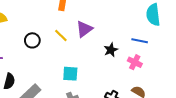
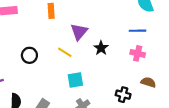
yellow line: (61, 35) -> (65, 52), moved
black star: (111, 50) -> (101, 48), moved

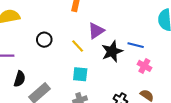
blue line: (138, 31) -> (136, 45), moved
black star: (101, 48) -> (112, 51), size x1.5

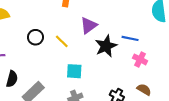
yellow line: (78, 46) -> (62, 41), moved

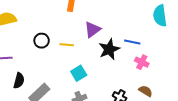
yellow line: (62, 41) -> (67, 45), turned -40
cyan square: (74, 71) -> (79, 73), turned -35

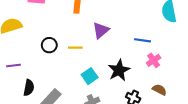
black star: (109, 49) -> (119, 70), moved
pink cross: (142, 62) -> (154, 60), turned 32

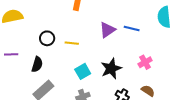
purple triangle: (101, 30) -> (107, 30), moved
blue line: (142, 40) -> (132, 29), moved
black semicircle: (29, 88) -> (37, 64), moved

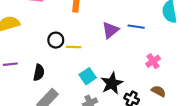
black circle: (47, 38) -> (56, 40), moved
black star: (111, 69) -> (112, 83), moved

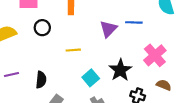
black circle: (56, 40) -> (42, 28), moved
pink cross: (153, 61) -> (155, 55), size x1.5
black star: (112, 83) -> (120, 70), moved

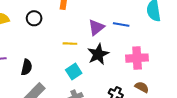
yellow line: (73, 50) -> (70, 44), moved
pink cross: (155, 55) -> (137, 58), turned 30
black star: (120, 70) -> (98, 54), moved

